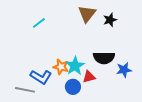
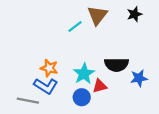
black star: (110, 20) -> (134, 14), moved
cyan line: (39, 23) -> (75, 27), moved
orange star: (61, 67) -> (49, 68), moved

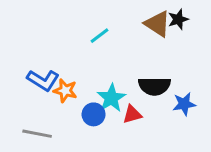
brown triangle: (97, 15) -> (157, 24), moved, turned -35
blue L-shape: (46, 86) -> (43, 80), moved
blue circle: (82, 97) -> (94, 114), moved

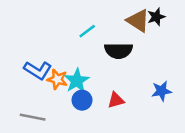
black semicircle: (154, 86) -> (118, 51), moved
cyan star: (111, 98) -> (77, 81), moved

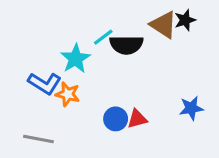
black semicircle: (118, 51) -> (126, 45), moved
cyan star: (77, 81) -> (75, 59), moved
blue circle: (82, 100) -> (116, 119), moved

